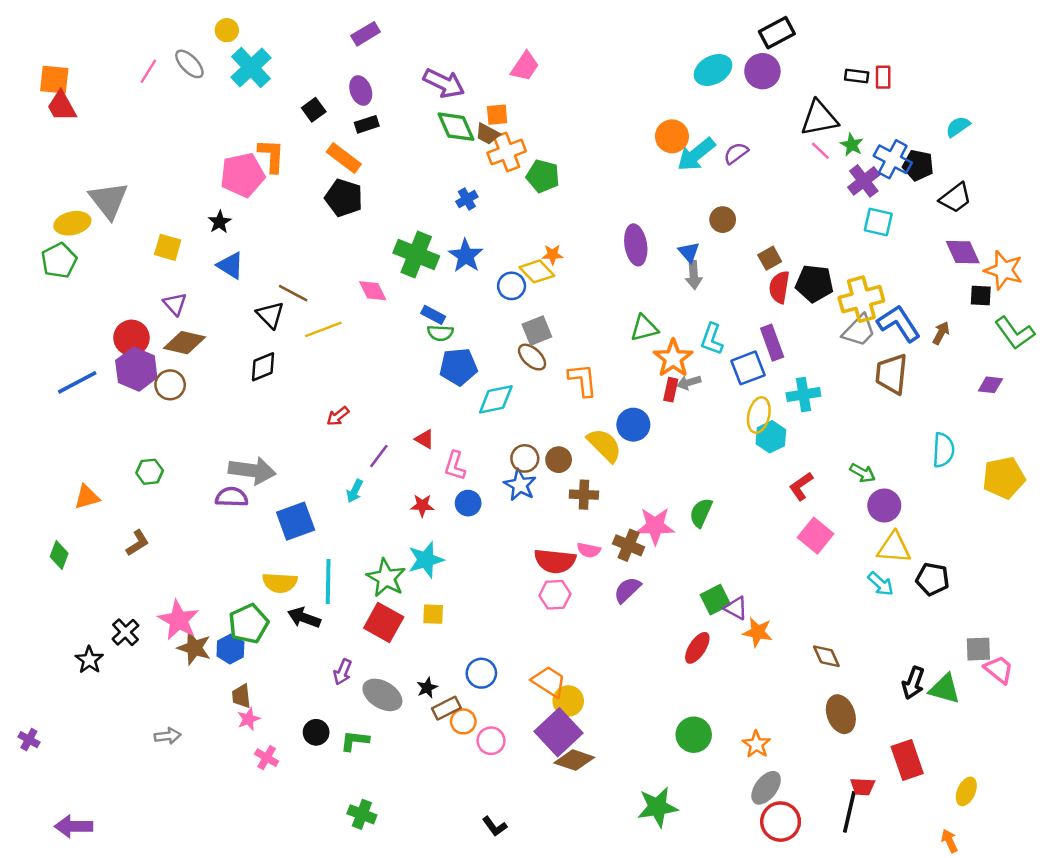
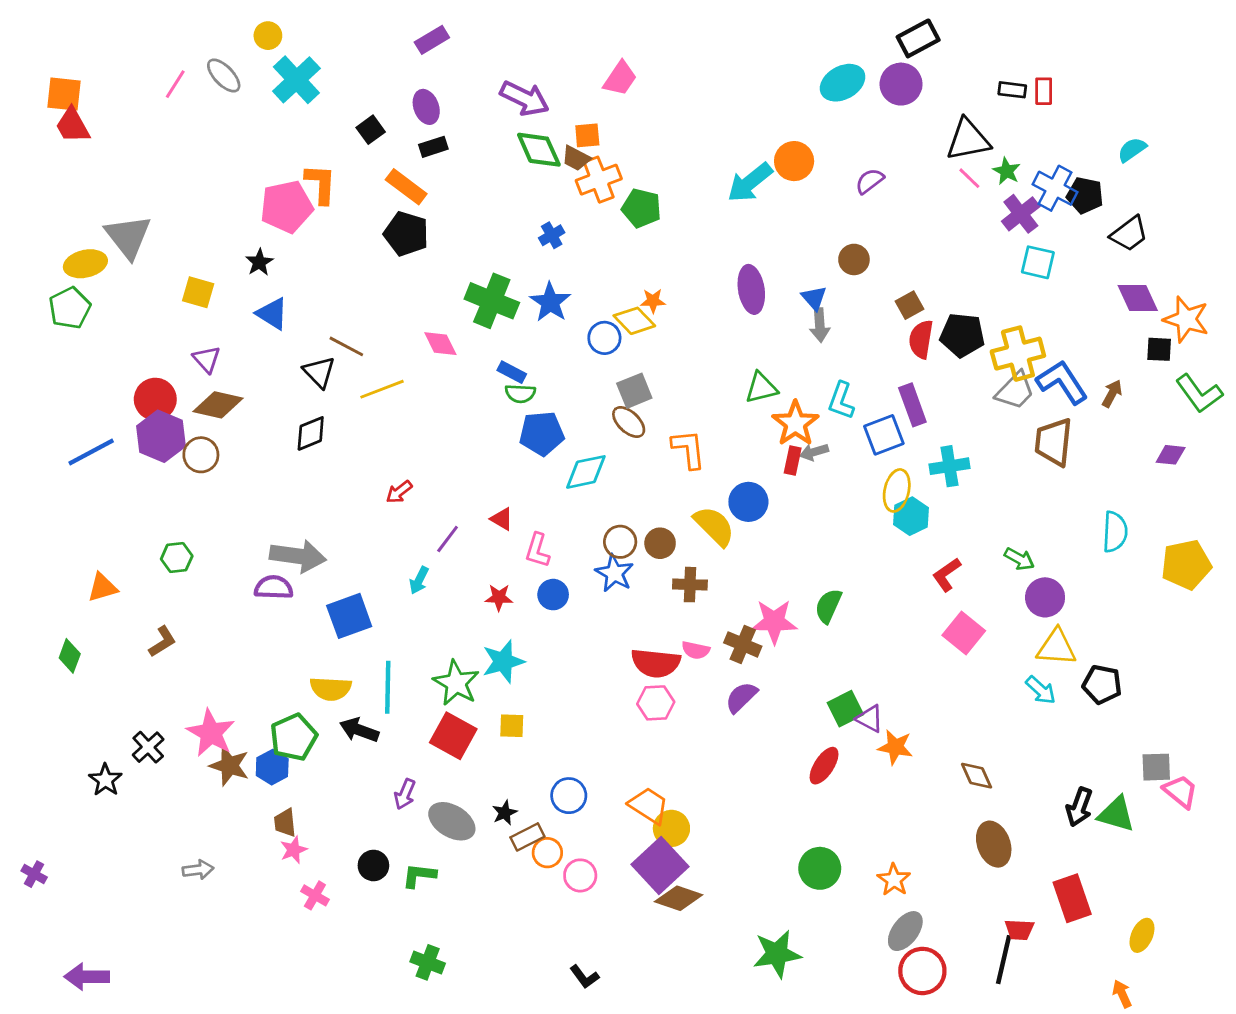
cyan arrow: (696, 154) -> (750, 182), moved

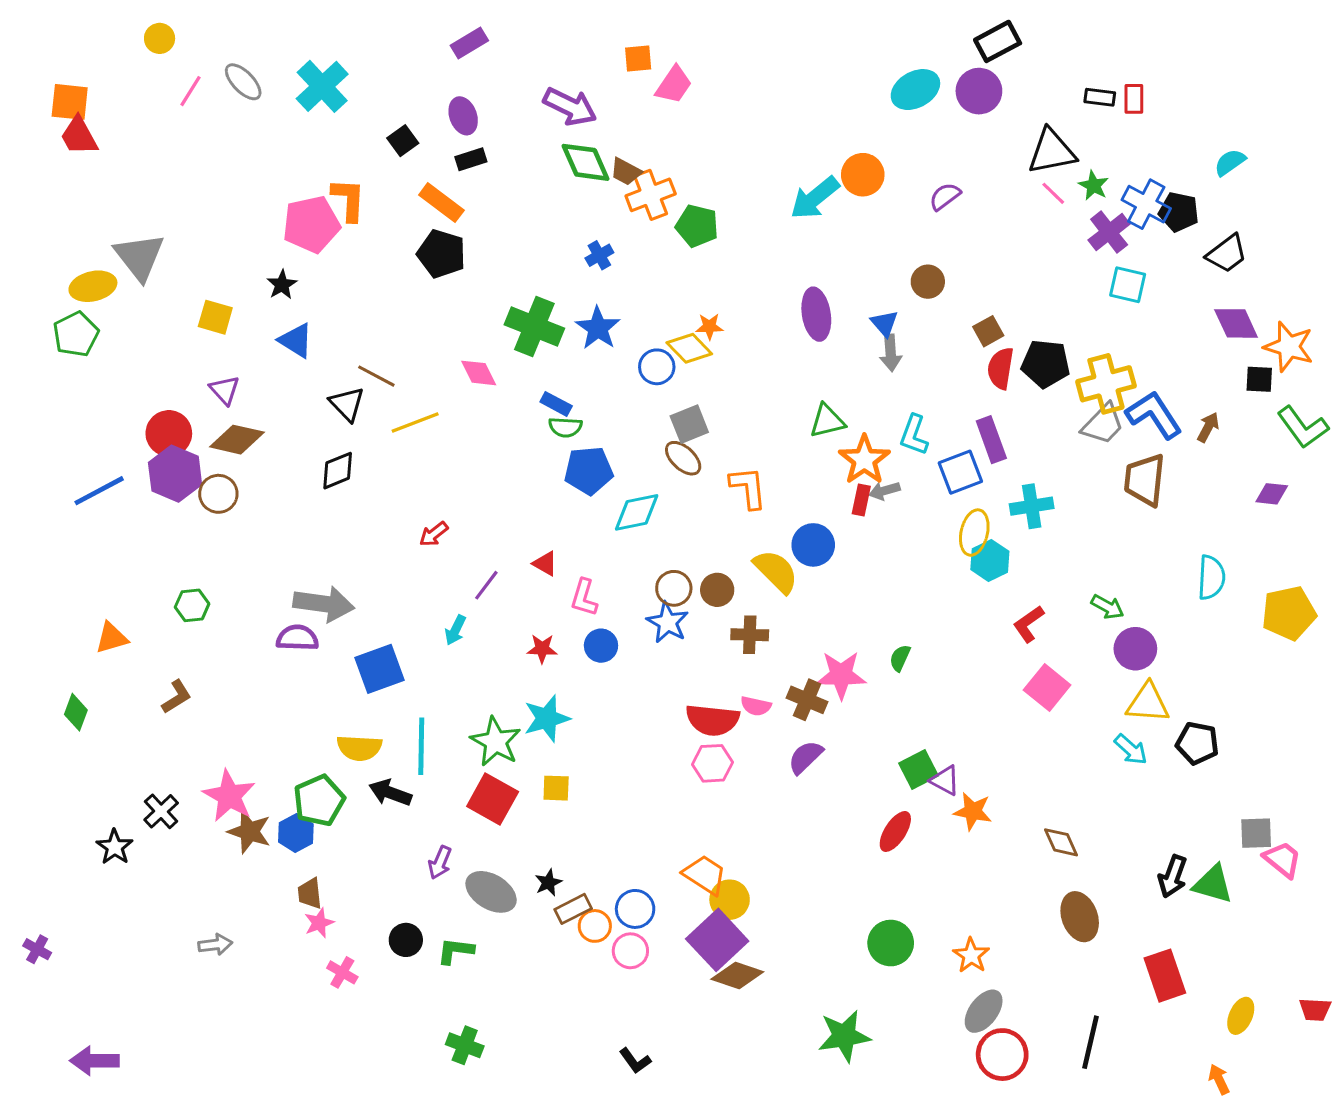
yellow circle: (268, 36) -> (160, 38), moved
orange square: (587, 135) -> (638, 59), moved
green semicircle: (828, 606) -> (900, 658), size x0.7
blue circle: (569, 796) -> (635, 909), moved
red trapezoid: (1019, 930) -> (1315, 1010), moved

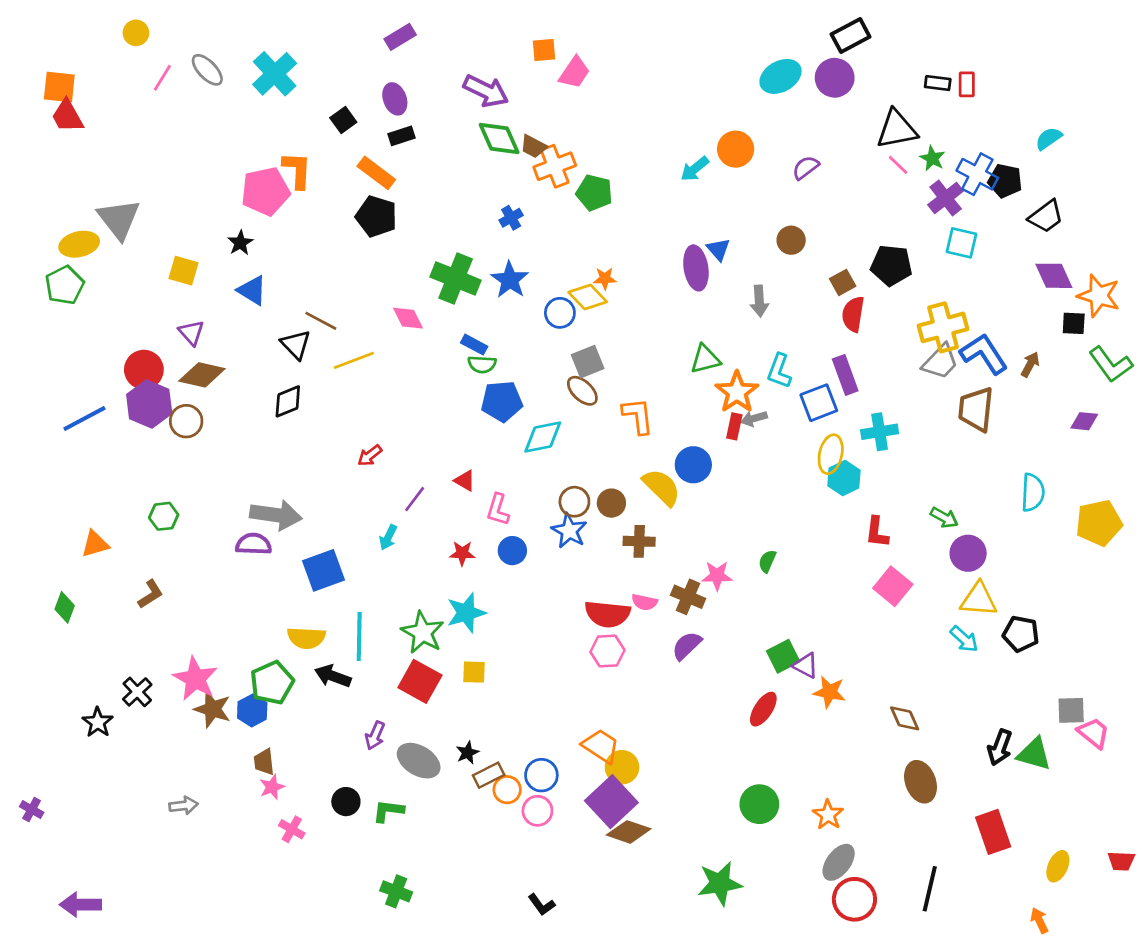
cyan arrow: (815, 198) -> (695, 169), size x0.7
blue triangle: (884, 323) -> (718, 249), moved
black pentagon: (1046, 364) -> (891, 265), moved
red L-shape: (1029, 624) -> (877, 532), turned -48
pink star: (841, 675) -> (717, 576), size x0.7

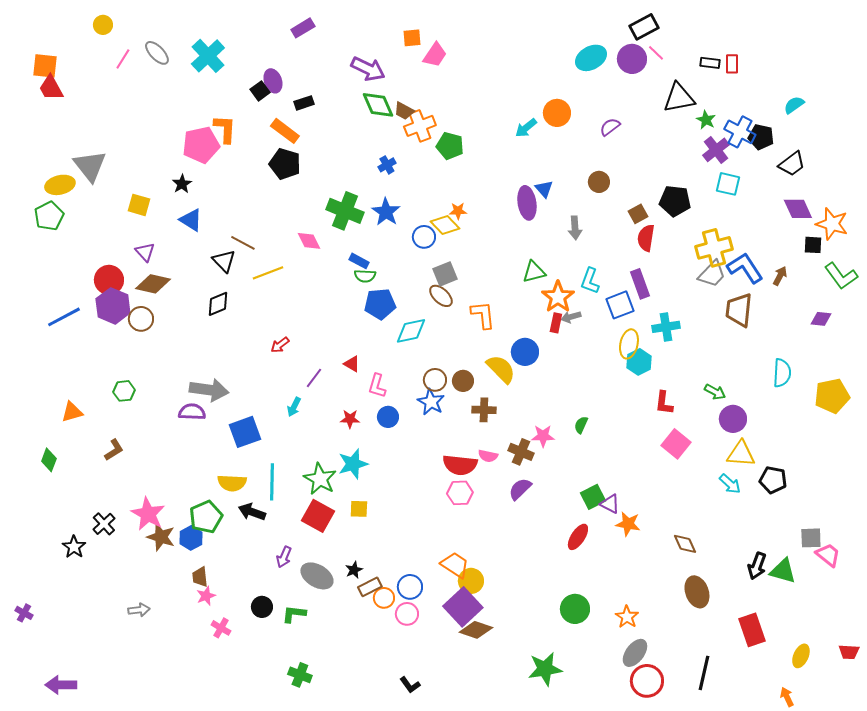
purple ellipse: (395, 99) -> (273, 81), moved
pink line: (898, 165) -> (656, 53), moved

